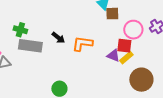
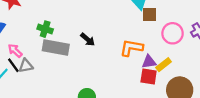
orange L-shape: (82, 44) -> (131, 48), moved
red square: (124, 46) -> (149, 77), moved
purple triangle: (113, 56) -> (149, 62), turned -32

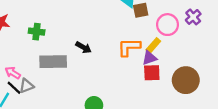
green cross: (45, 29) -> (37, 32), moved
yellow rectangle: (164, 65) -> (153, 46), moved

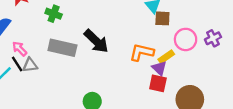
black arrow: (83, 47) -> (96, 41), size x1.6
purple triangle: (149, 58) -> (159, 68), turned 49

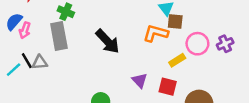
gray rectangle: (62, 48) -> (59, 36), moved, turned 64
pink arrow: (20, 49) -> (25, 30), moved, turned -119
orange L-shape: (142, 52) -> (156, 33), moved
purple triangle: (159, 68) -> (140, 80), moved

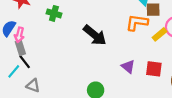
gray rectangle: (59, 36) -> (20, 48), moved, size x0.6
yellow rectangle: (177, 60) -> (159, 34), moved
gray triangle: (40, 62) -> (33, 86), moved, turned 32

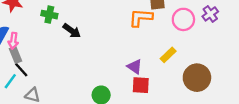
yellow rectangle: (159, 34) -> (168, 55), moved
black arrow: (95, 35) -> (72, 31), moved, size x0.7
red square: (154, 69) -> (141, 85), moved

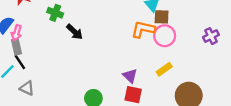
pink circle: (183, 19) -> (165, 36), moved

